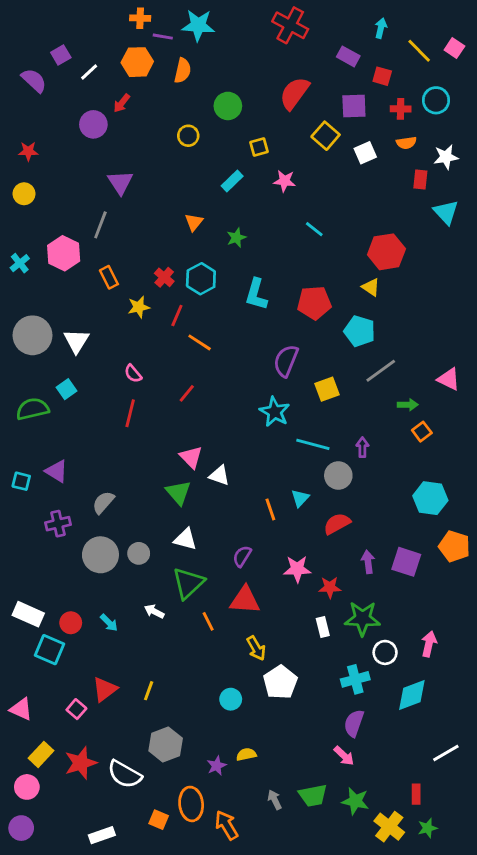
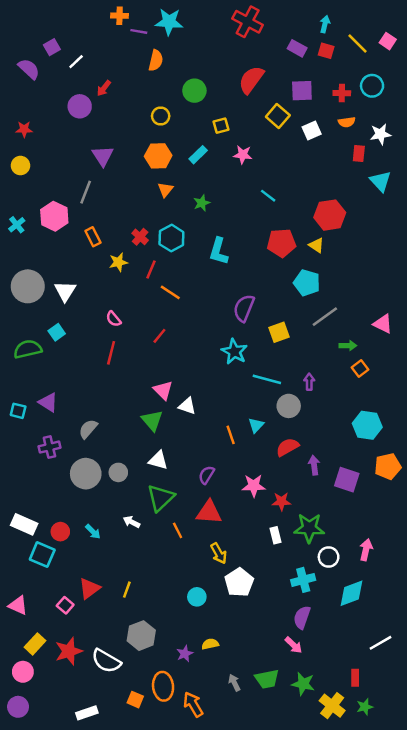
orange hexagon: (137, 62) -> (158, 156), moved
red square: (382, 76) -> (326, 51), moved
red pentagon: (314, 303) -> (281, 243), moved
orange pentagon: (454, 546) -> (388, 466), turned -30
purple arrow: (368, 562) -> (314, 465), moved

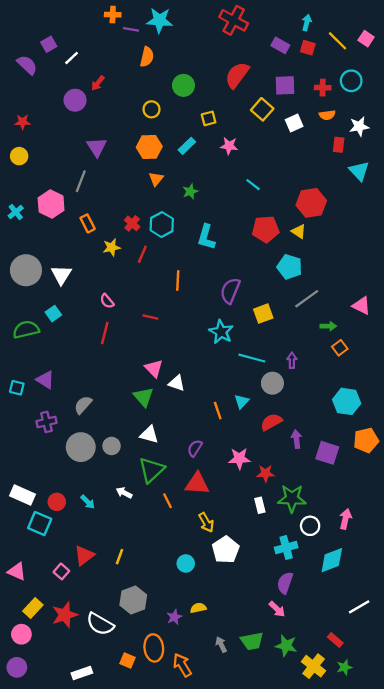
orange line: (170, 292) -> (178, 280), moved, turned 60
red line: (159, 336) -> (150, 317), turned 63
red rectangle: (355, 678) -> (335, 640), turned -49

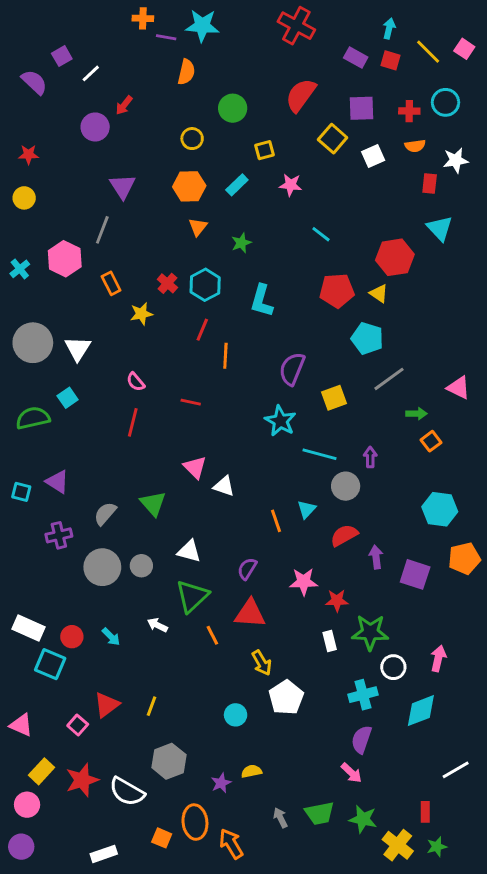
cyan triangle: (359, 171) -> (440, 228), moved
red line: (142, 254) -> (202, 330), moved
green triangle: (144, 397) -> (153, 503), moved
red rectangle: (335, 640) -> (425, 812), turned 49

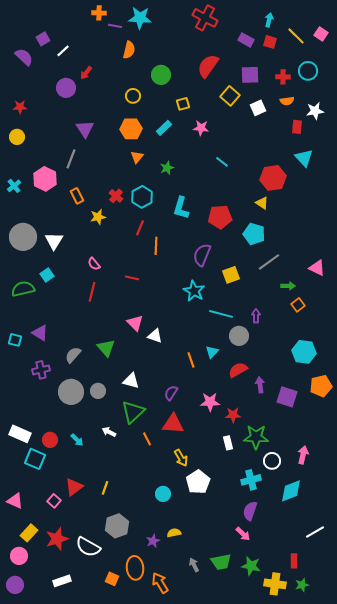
red pentagon: (337, 291) -> (220, 217), moved
yellow cross: (398, 845) -> (275, 584), turned -30
white rectangle: (104, 854) -> (62, 581), moved

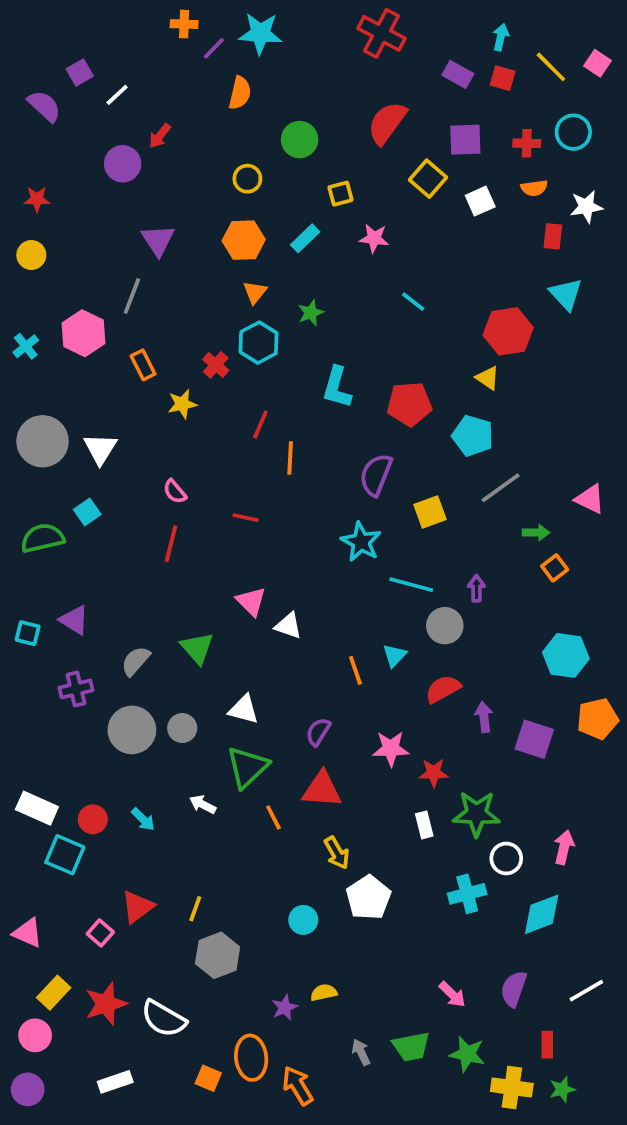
purple line: (115, 26) -> (214, 48), turned -56
cyan hexagon: (142, 197) -> (259, 343), moved
purple semicircle: (250, 511) -> (514, 989), moved
gray hexagon: (117, 526) -> (218, 955), moved

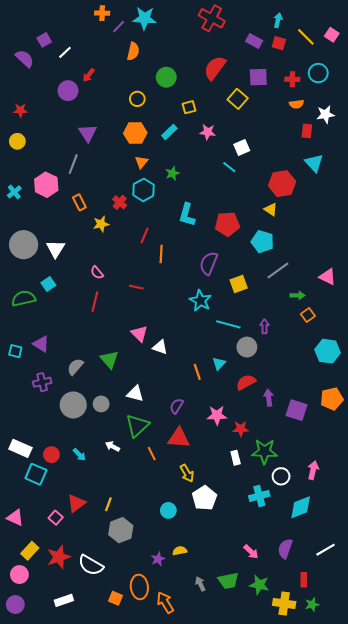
white square: (480, 201) -> (242, 147), moved
cyan hexagon: (566, 655) -> (328, 351), moved

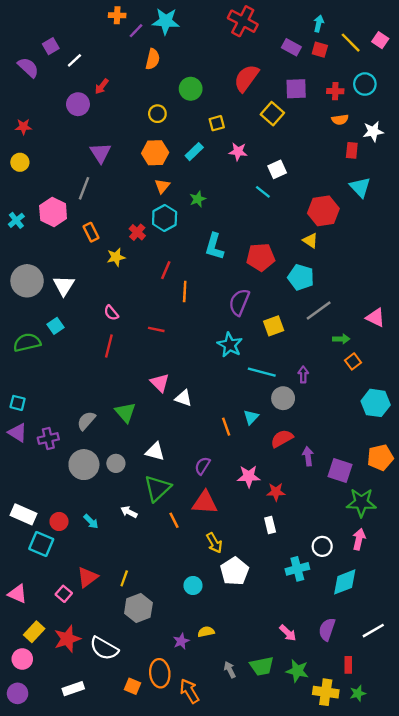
purple triangle: (41, 344) -> (18, 433), moved
green star: (264, 451) -> (361, 503), moved

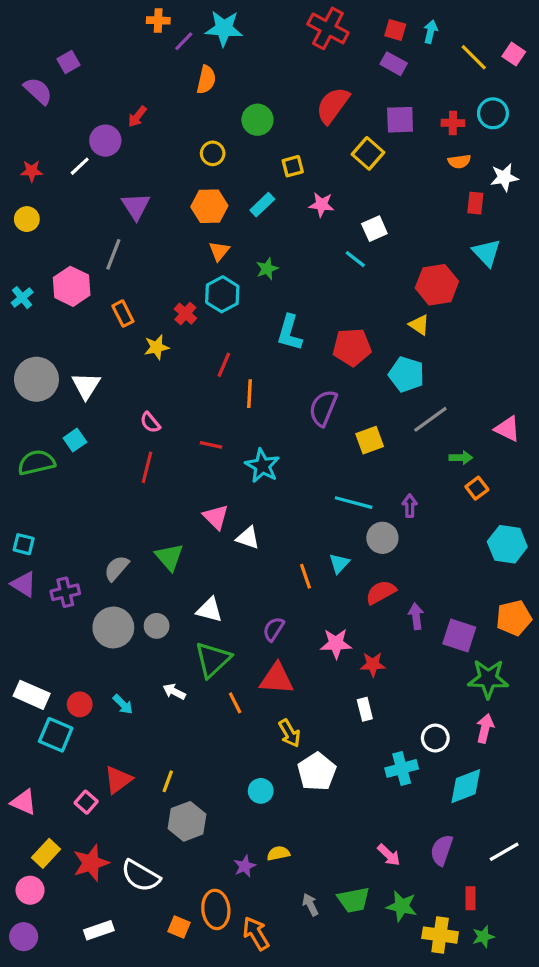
red square: (320, 50) -> (395, 30), moved
white line: (74, 60) -> (80, 166), moved
cyan star: (230, 345) -> (262, 466), moved

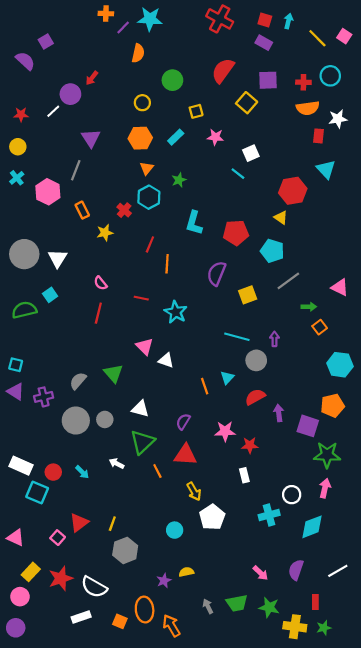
orange semicircle: (459, 161) -> (308, 108), size x1.5
cyan cross: (22, 298) -> (17, 178), moved
orange pentagon: (514, 618) -> (332, 406), moved
white rectangle: (99, 930) -> (81, 617), moved

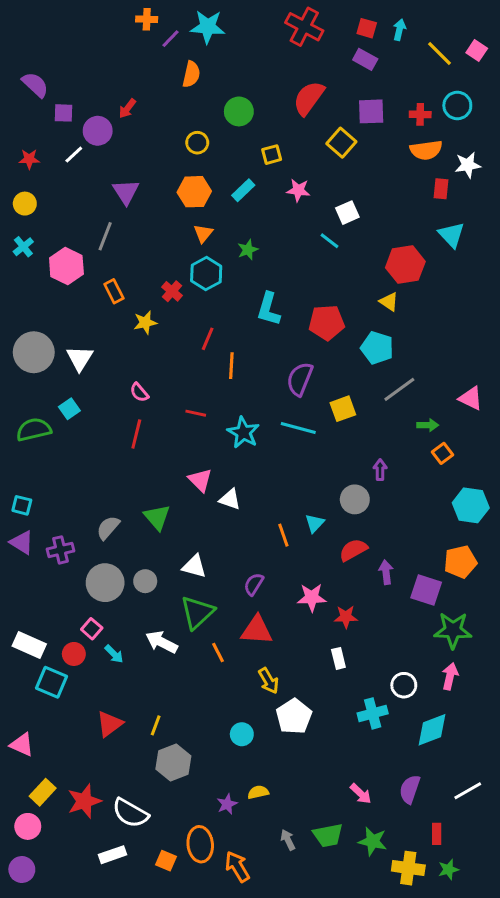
purple square: (46, 41) -> (63, 113), moved, turned 32
cyan line: (237, 337) -> (298, 428), moved
white arrow: (117, 463) -> (162, 642), size x1.5
pink square: (58, 538) -> (92, 629), moved

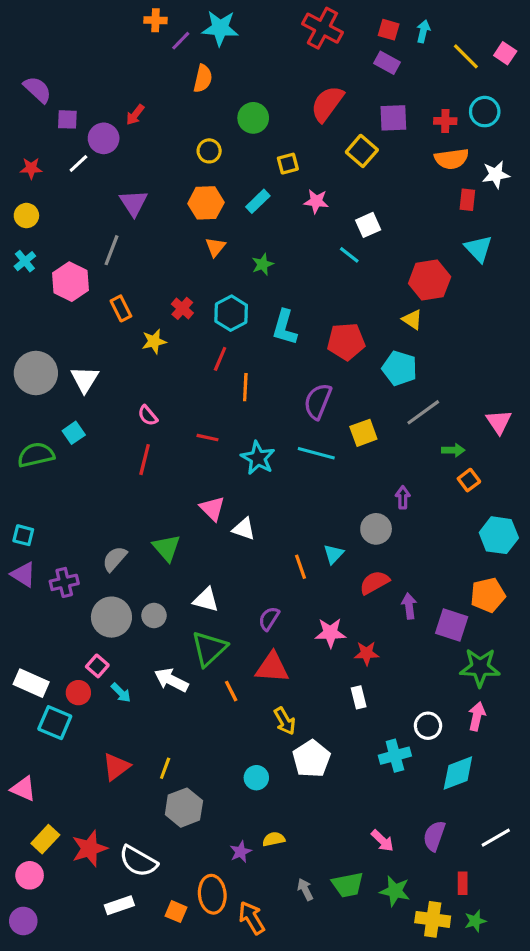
cyan hexagon: (206, 273) -> (231, 313), moved
pink triangle: (471, 398) -> (499, 422), turned 30

